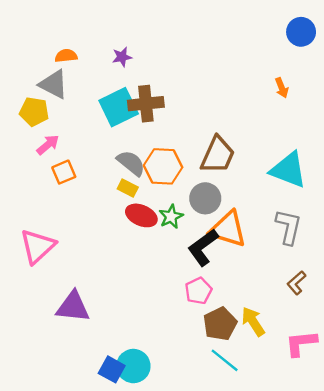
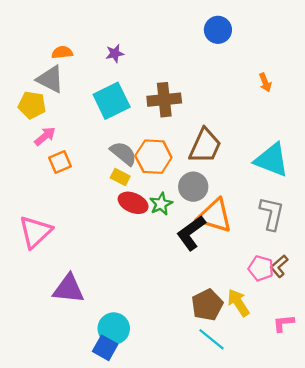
blue circle: (301, 32) -> (218, 30), moved
brown cross: (146, 104) -> (164, 100), moved
pink pentagon: (198, 291) -> (261, 268), moved, turned -30
pink L-shape: (301, 343) -> (283, 323), size x0.7
cyan circle: (133, 366) -> (114, 329), moved

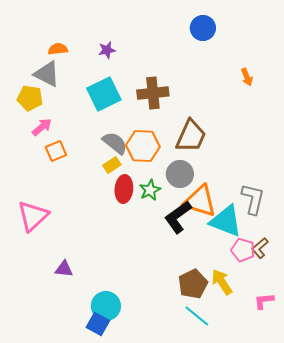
cyan triangle: (272, 160) -> (226, 221), moved
yellow rectangle: (120, 177) -> (112, 165), turned -60
red ellipse: (133, 203) -> (124, 189), turned 72
purple triangle: (69, 289) -> (64, 269), size x0.6

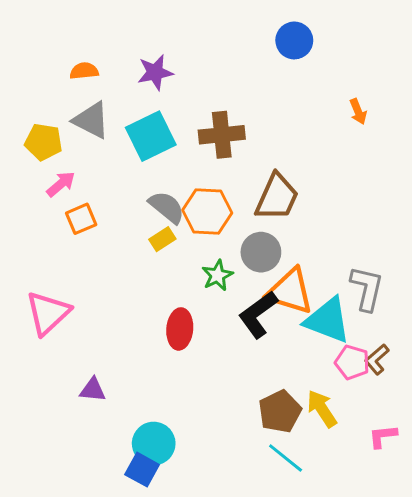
purple star: (107, 50) -> (155, 72), size x1.4
gray triangle: (47, 74) -> (91, 120), moved
red ellipse: (124, 189) -> (180, 329), moved

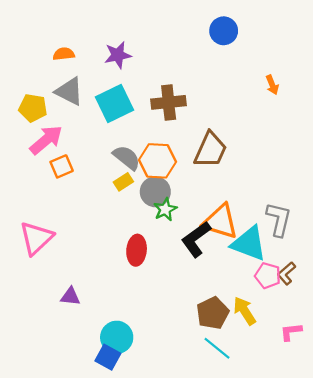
pink arrow: (61, 184) -> (46, 140), size x1.5
gray circle: (261, 252) -> (155, 192), moved

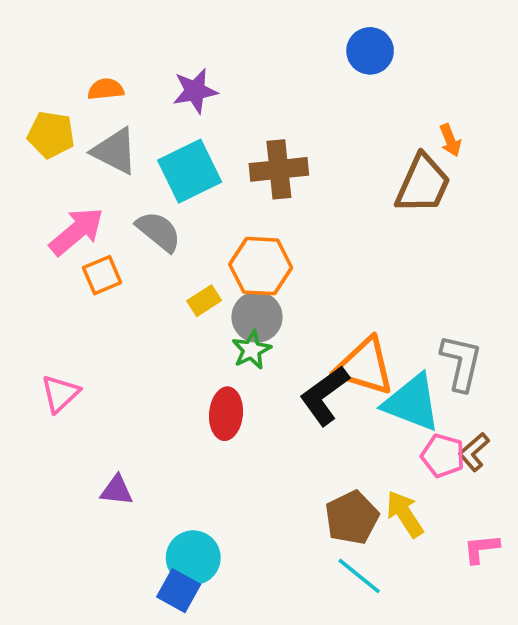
yellow pentagon: (33, 108) -> (51, 135), moved
brown trapezoid: (210, 150) -> (423, 184), moved
gray semicircle: (127, 158) -> (159, 231), moved
green star: (165, 209) -> (252, 350), moved
pink triangle: (36, 238) -> (60, 394), size x0.7

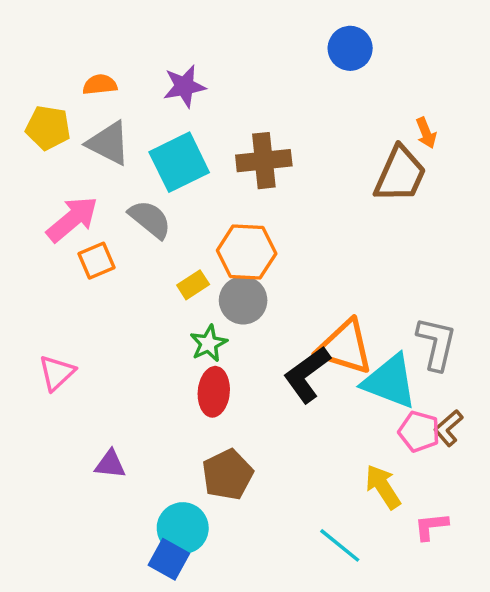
green star: (252, 350) -> (209, 343), moved
brown pentagon: (352, 518) -> (228, 475), moved
pink L-shape: (481, 549) -> (431, 526), moved

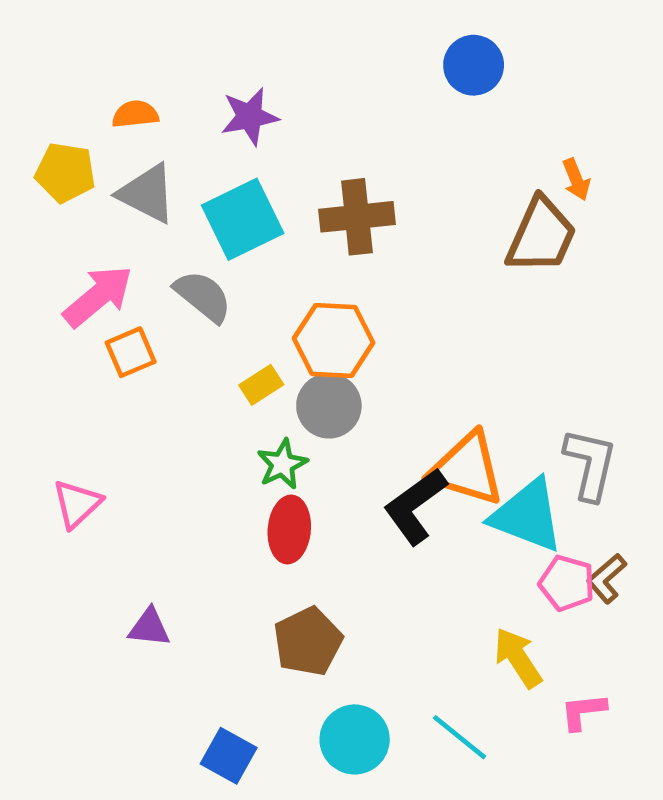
cyan circle: (183, 528) -> (355, 739), moved

